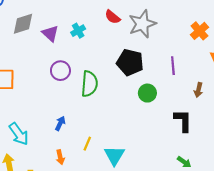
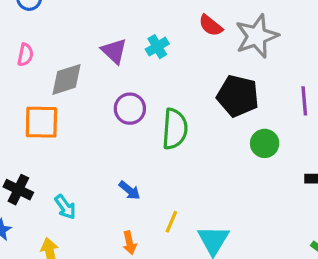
gray diamond: (23, 24) -> (66, 79), moved
blue arrow: (60, 123) -> (130, 190), turned 104
cyan arrow: (19, 134) -> (65, 207), size x0.7

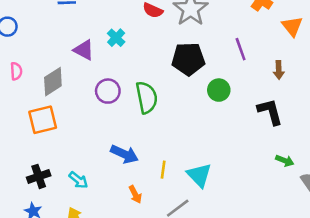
black cross: (18, 190) -> (39, 176), turned -30
blue arrow: (130, 190) -> (124, 154), size x1.5

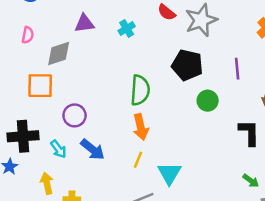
purple triangle: (84, 50) -> (84, 23), moved, turned -50
purple circle: (108, 91) -> (75, 115), moved
blue arrow: (124, 154) -> (93, 149), moved
black cross: (39, 176) -> (23, 136), size x1.4
orange arrow: (135, 194) -> (141, 127), moved, size x1.5

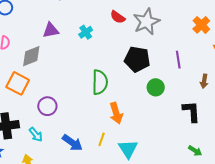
orange square: (40, 86) -> (18, 83), turned 30
orange arrow: (141, 127) -> (116, 113), moved
blue arrow: (93, 149) -> (72, 143), moved

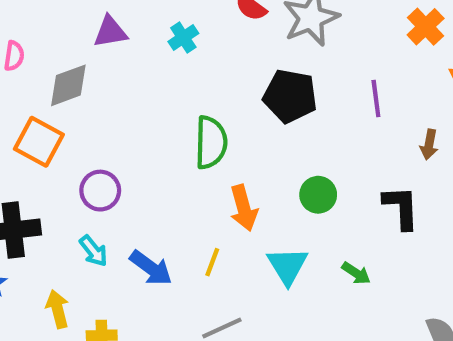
green circle: (156, 87) -> (318, 195), moved
cyan arrow: (36, 135) -> (93, 251), moved
cyan triangle: (128, 149) -> (287, 266), moved
green arrow: (195, 151) -> (356, 273), moved

